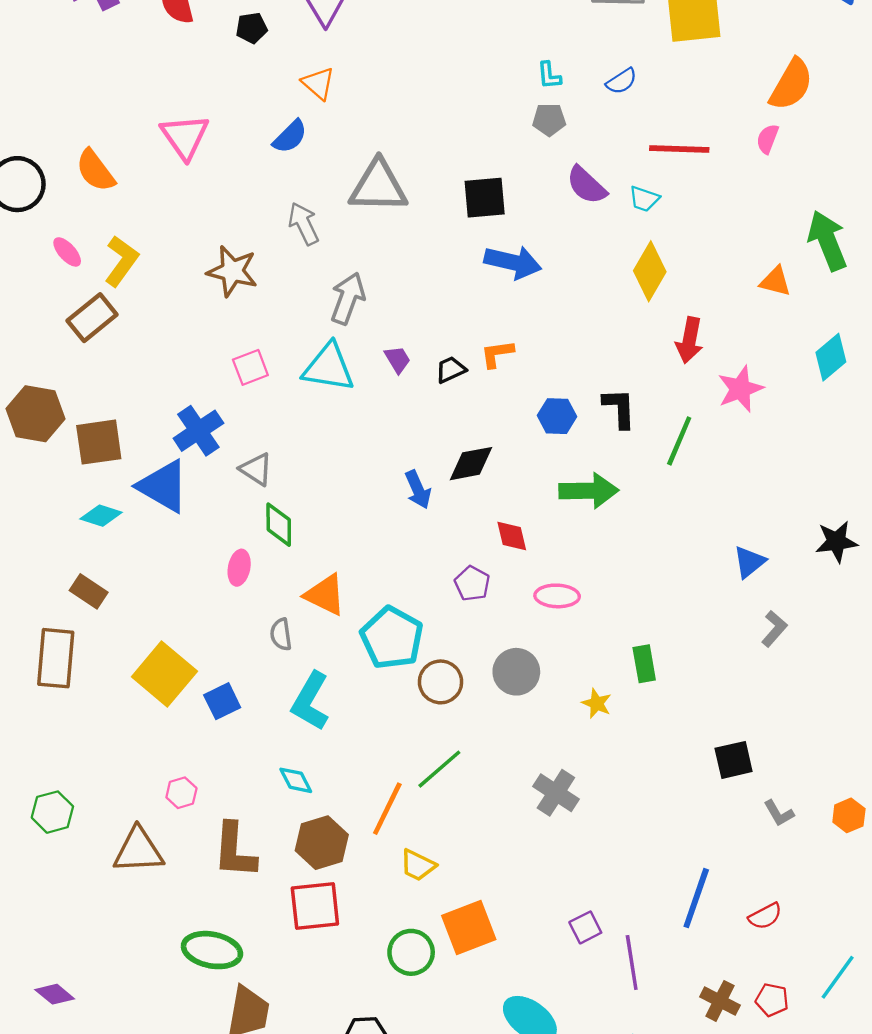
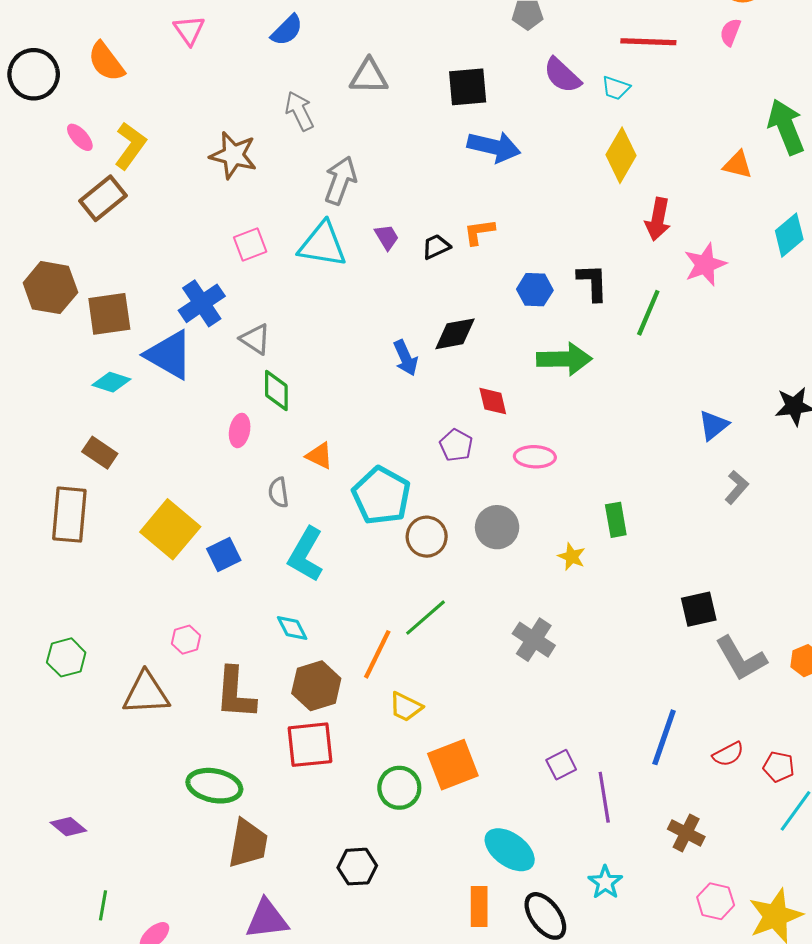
pink triangle: (185, 137) -> (189, 30), size x0.7
gray triangle: (378, 186) -> (369, 76), size x0.7
orange triangle: (325, 595) -> (319, 456), size x0.7
gray L-shape: (779, 813) -> (741, 659), size x1.8
red pentagon: (772, 1000) -> (779, 767), moved

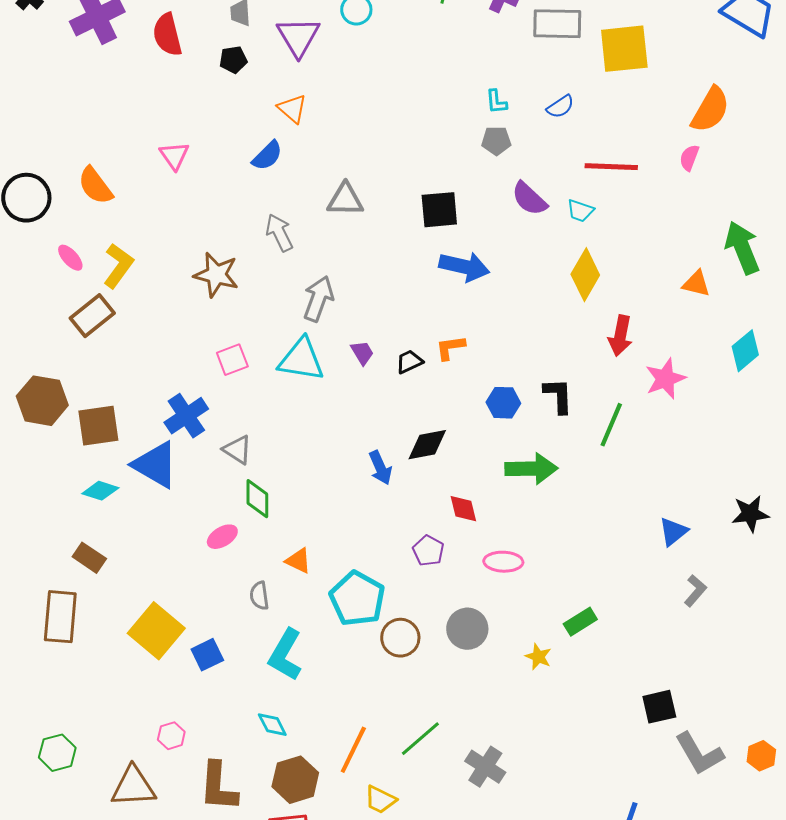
pink ellipse: (240, 430) -> (222, 537), turned 48
green rectangle: (616, 520) -> (580, 622), turned 68
green line: (426, 618) -> (420, 739), moved
gray cross: (534, 640) -> (485, 767), moved

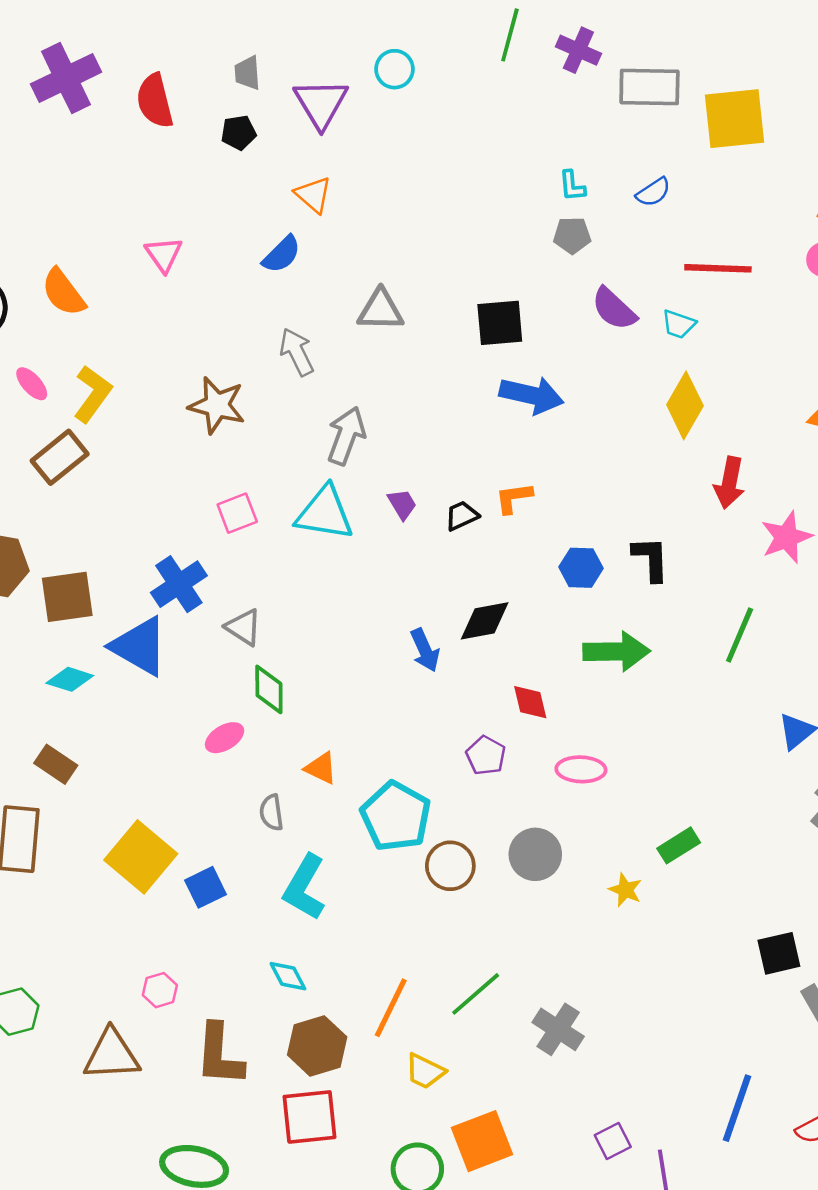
green line: (611, 425) -> (740, 635), moved

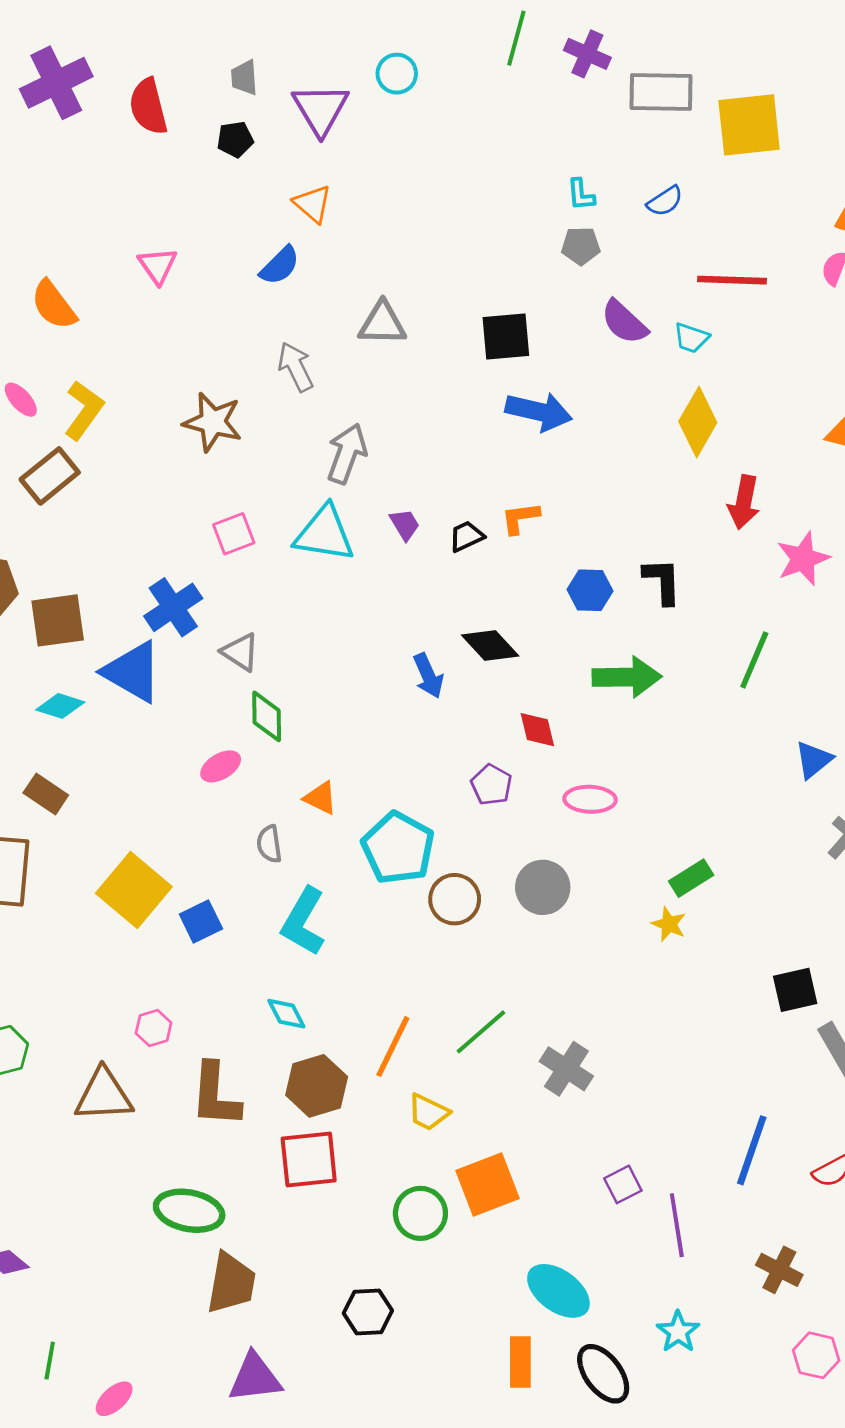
black diamond: (485, 621) -> (490, 645), turned 58
yellow star: (625, 890) -> (669, 924), moved

